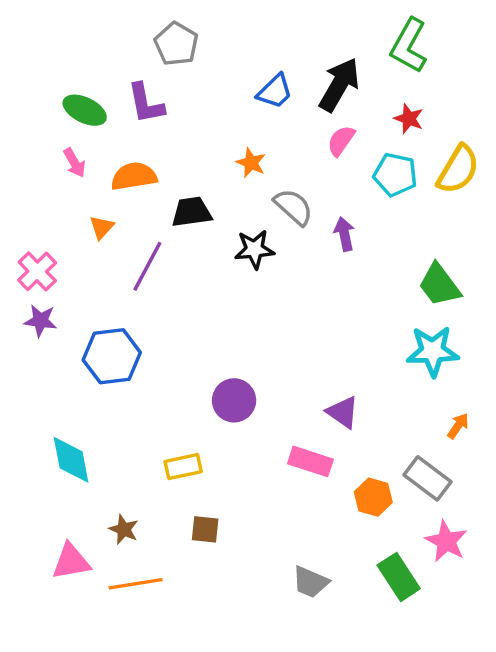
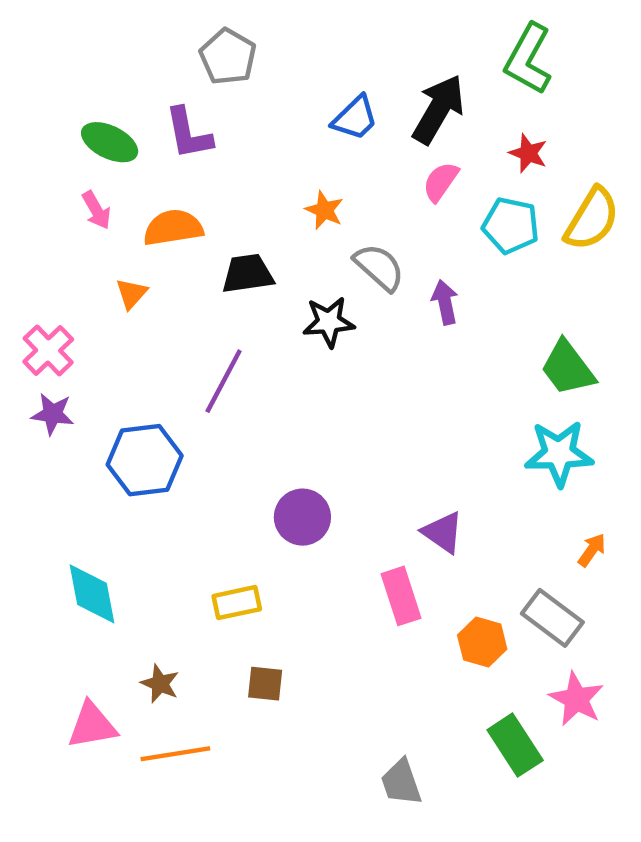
purple line: (147, 266) -> (224, 381), moved
pink rectangle: (310, 461) -> (401, 596), turned 54
gray trapezoid: (310, 582) -> (401, 782), moved, turned 48

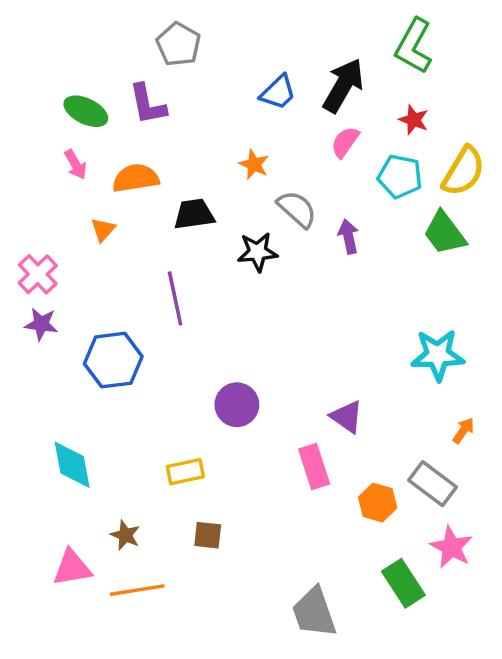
green trapezoid: (568, 368) -> (445, 233), moved
purple line: (224, 381) -> (175, 298), turned -40
gray trapezoid: (401, 782) -> (314, 612), size x1.4

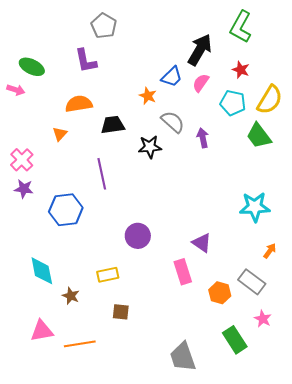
blue trapezoid: (278, 92) -> (172, 77), moved
green ellipse: (86, 111) -> (32, 67), moved
pink arrow: (76, 164) -> (16, 90), moved, turned -42
brown star: (125, 535) -> (71, 296), moved
pink star: (451, 547) -> (263, 319), size x0.7

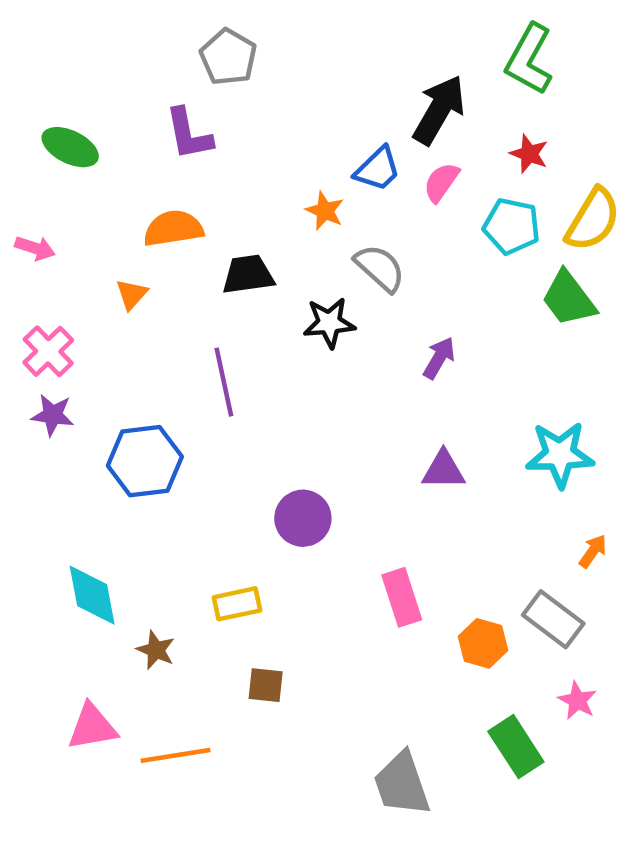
pink arrow: (16, 90) -> (35, 248), moved
purple arrow: (203, 138) -> (439, 358), moved, turned 42
purple triangle: (202, 243) -> (443, 470), moved, turned -35

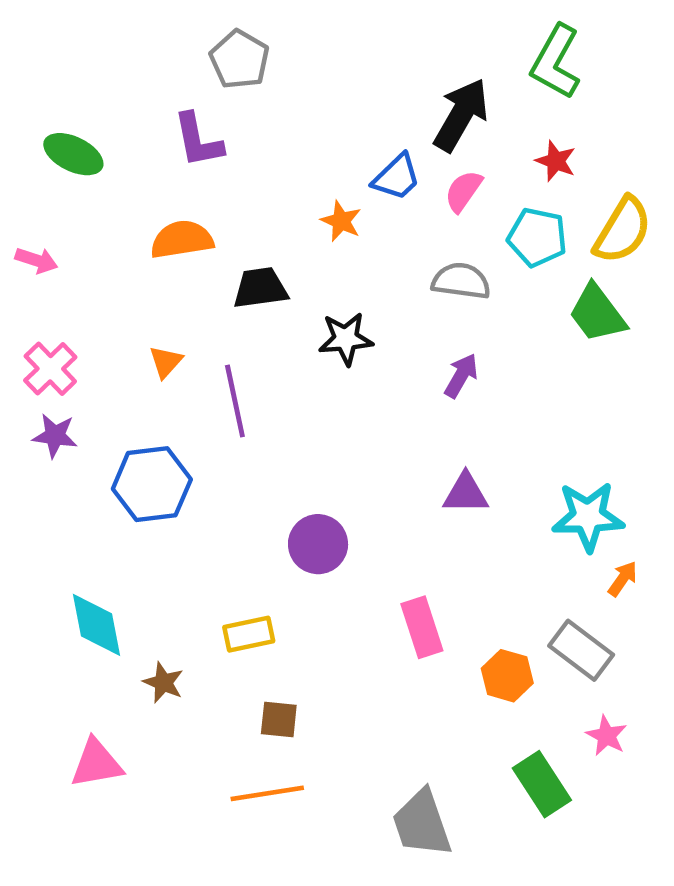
gray semicircle: (380, 268) -> (461, 281), moved, turned -34
orange triangle: (132, 294) -> (166, 362), moved
cyan star: (560, 455) -> (588, 516), moved
orange line: (176, 755) -> (267, 793), moved

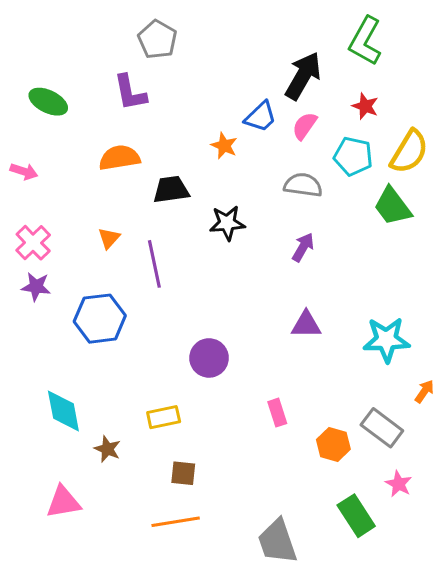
orange arrow: (623, 579) -> (424, 391), moved
pink rectangle: (422, 627) -> (277, 413), size x0.7

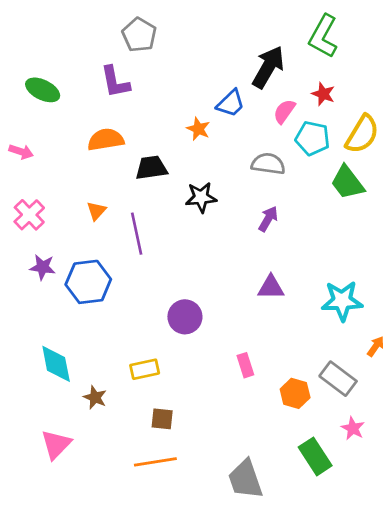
pink semicircle: (305, 126) -> (284, 111), moved
purple star: (36, 287) -> (43, 267), moved
pink triangle: (63, 502) -> (56, 444), turned -36

